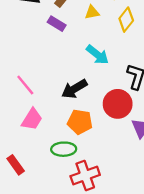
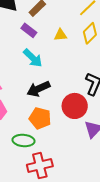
yellow triangle: (92, 12) -> (61, 35), moved
cyan arrow: (97, 55) -> (33, 58), moved

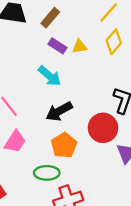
purple rectangle: (29, 30) -> (58, 46), moved
orange pentagon: (40, 118) -> (64, 145), turned 30

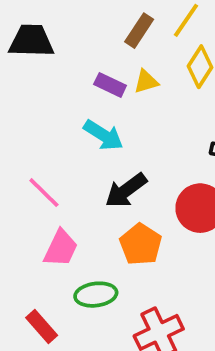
brown rectangle: (50, 18) -> (139, 31), moved
green ellipse: (47, 173) -> (96, 295), moved

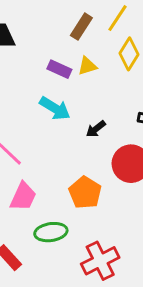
black arrow: (126, 190) -> (96, 129), moved, size x0.6

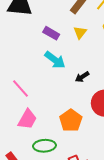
yellow triangle: (87, 66) -> (80, 33), turned -40
purple rectangle: (59, 69) -> (51, 33), moved

